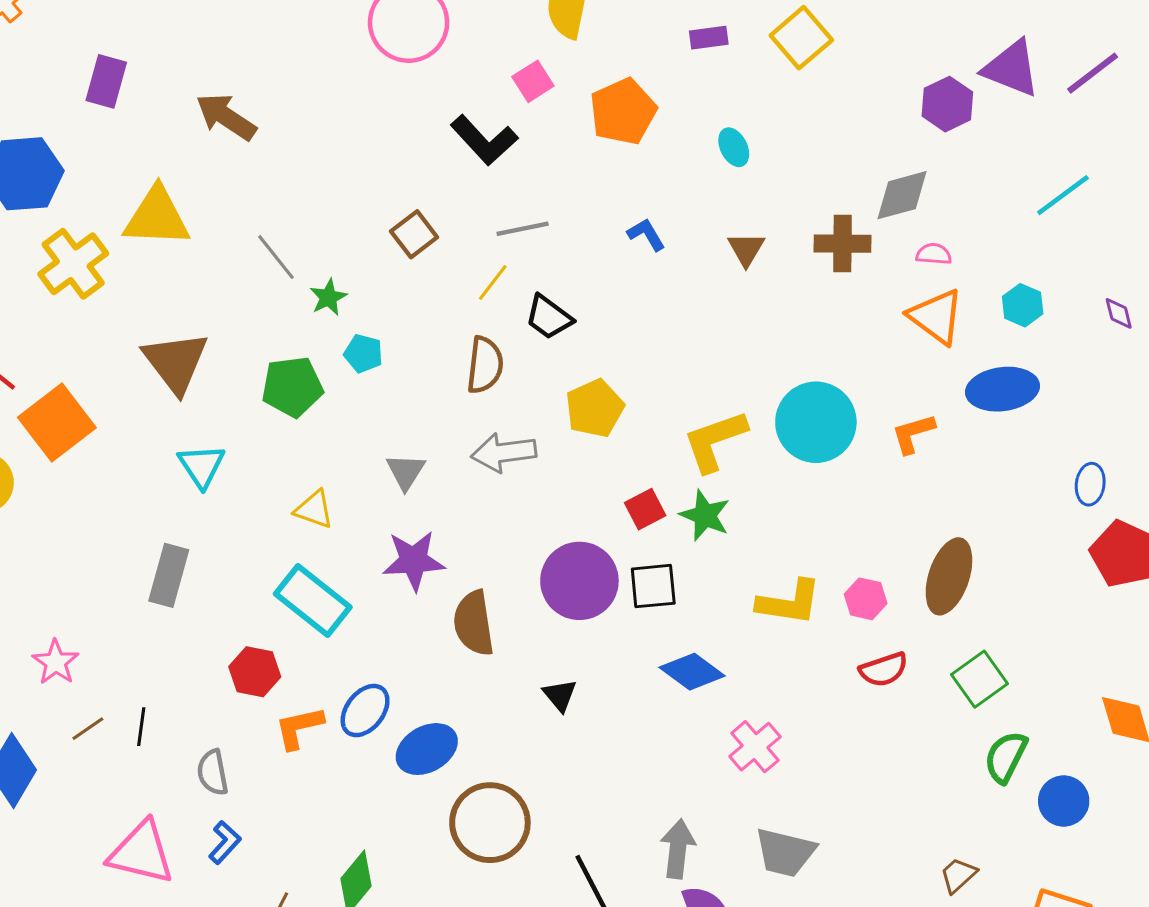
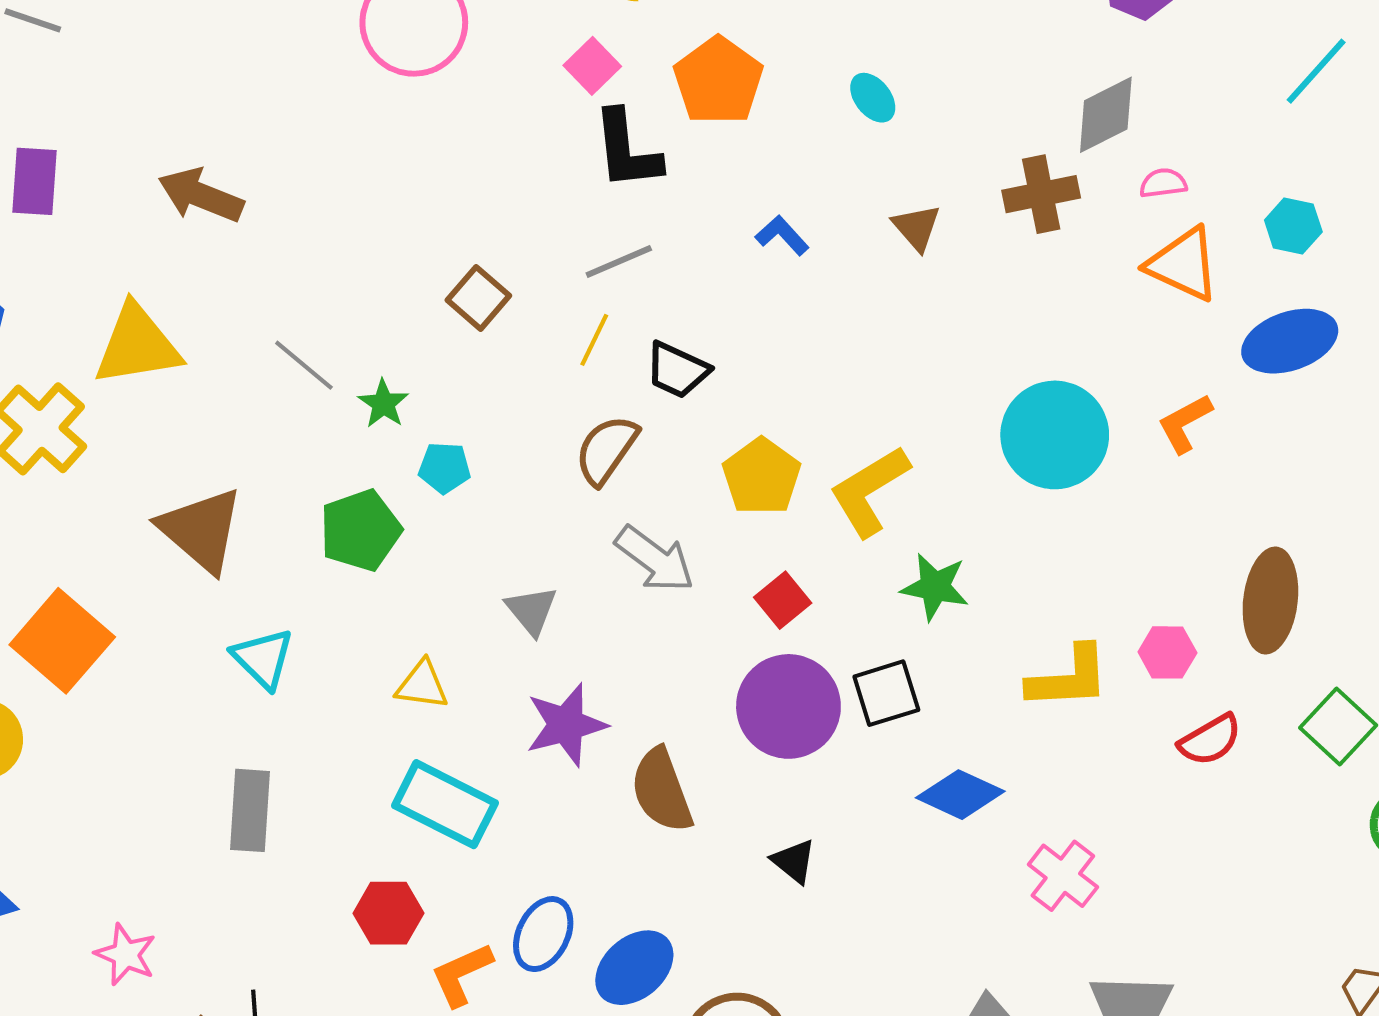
black L-shape: (484, 140) -> (627, 150), moved, turned 48
brown semicircle: (485, 365) -> (606, 450), turned -140
yellow L-shape: (715, 441) -> (869, 491), moved
gray arrow: (504, 452) -> (655, 559), turned -124
red square: (645, 509) -> (783, 600), moved

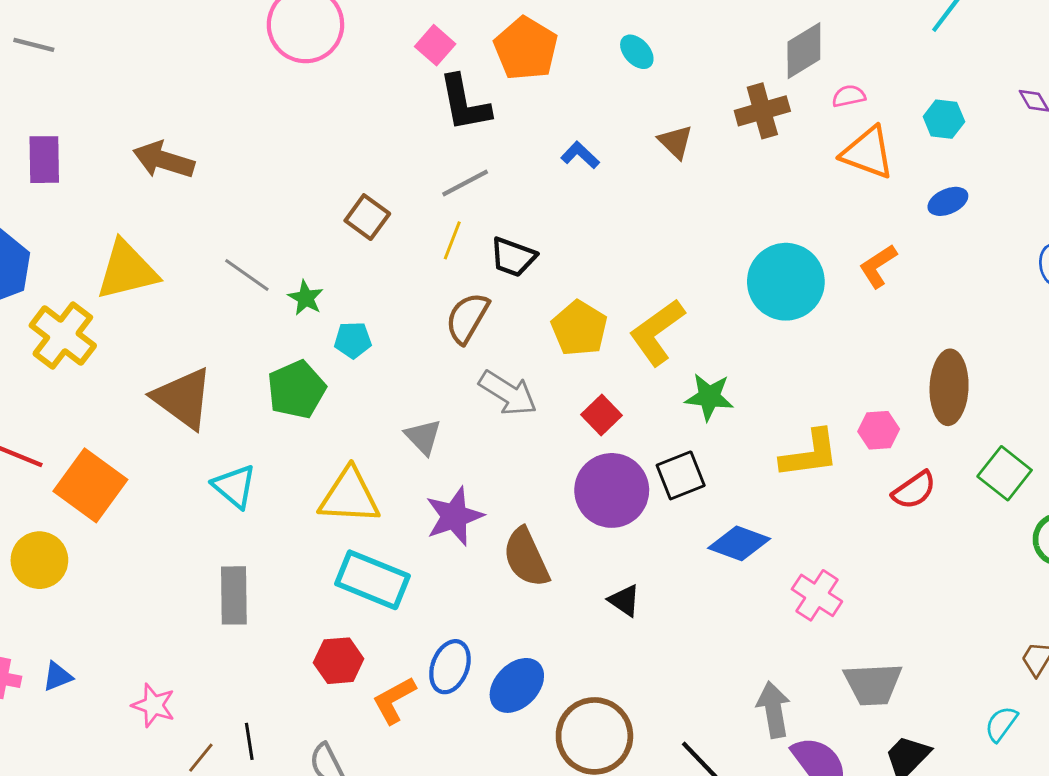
blue ellipse: (1290, 341) -> (948, 201), size x0.6
yellow triangle: (422, 685) -> (349, 496), size x1.6

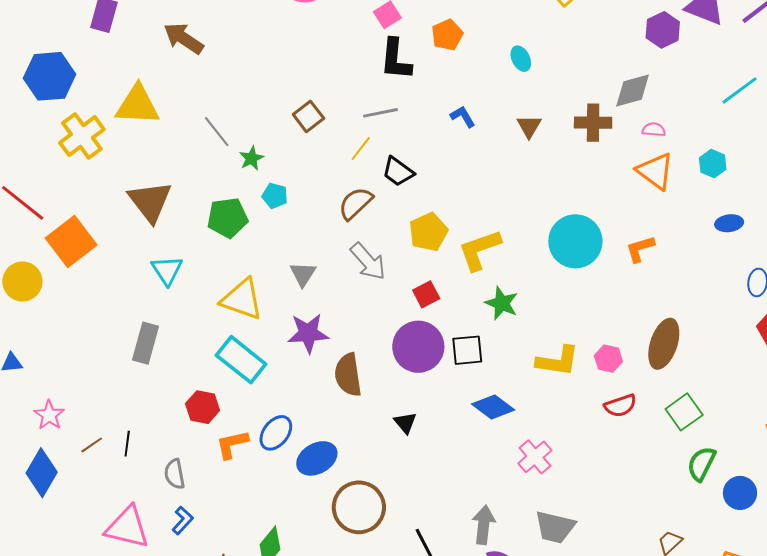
orange pentagon: (526, 49) -> (447, 35), size x0.7
blue ellipse: (948, 201) -> (729, 223), moved
pink star: (153, 705) -> (49, 415), moved

